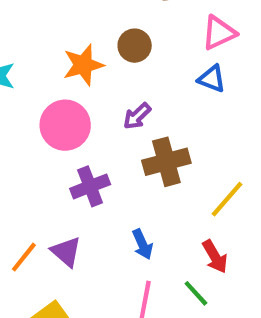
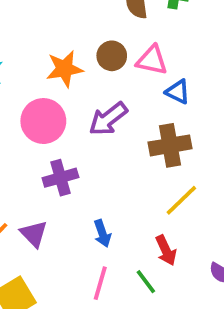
pink triangle: (219, 33) -> (152, 60), moved, turned 32
purple arrow: (137, 116) -> (108, 119), size x1.5
brown cross: (166, 162) -> (170, 145), moved

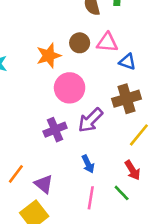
purple arrow: (108, 119) -> (90, 120), moved
pink circle: (43, 121) -> (70, 88), moved
purple triangle: (34, 234) -> (44, 184), moved

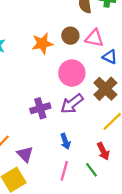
pink circle: (70, 88) -> (72, 73), moved
brown cross: (127, 99) -> (105, 89), turned -35

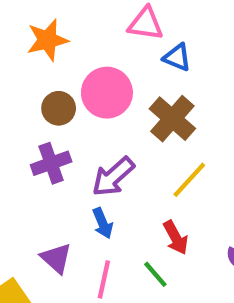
brown circle: (70, 36) -> (59, 108), moved
purple arrow: (72, 104) -> (113, 177), moved
purple triangle: (25, 154) -> (56, 258), moved

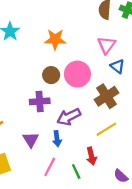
pink triangle: (146, 24) -> (106, 45), turned 42
purple triangle: (56, 258) -> (31, 140), moved

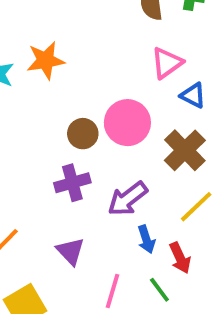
orange star: (55, 39) -> (46, 60), moved
pink triangle: (106, 45) -> (167, 63), turned 30
blue arrow: (57, 139) -> (146, 239), moved

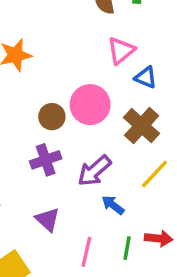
blue arrow: (146, 239) -> (113, 205), turned 150
red arrow: (180, 258) -> (159, 238), moved, turned -56
green line: (159, 290) -> (127, 248), turned 50

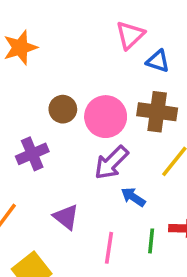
pink circle: (90, 105) -> (106, 117), moved
brown cross: (142, 126) -> (157, 112), turned -30
purple cross: (46, 160) -> (32, 154), moved

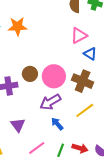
brown circle: (63, 109) -> (30, 74), moved
pink line: (109, 248) -> (37, 148), turned 30

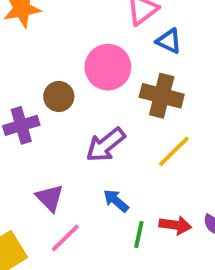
pink circle: (54, 76) -> (108, 67), moved
blue arrow: (57, 124) -> (116, 201), moved
pink line: (37, 148) -> (65, 238), moved

